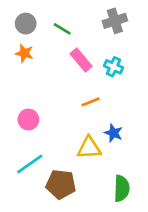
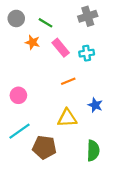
orange star: (24, 53) -> (32, 42), moved
cyan cross: (114, 67) -> (87, 53), turned -32
blue star: (114, 133) -> (95, 105), moved

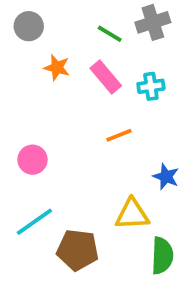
green line: (45, 23) -> (110, 34), moved
yellow triangle: (67, 118) -> (132, 214), moved

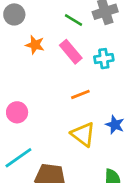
yellow triangle: (132, 214) -> (83, 134), moved, turned 40

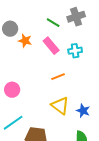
gray circle: (14, 14) -> (10, 29), moved
blue star: (115, 125) -> (83, 111), moved

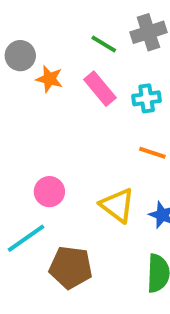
orange line: (58, 77) -> (152, 153), moved, turned 40
pink circle: (12, 90) -> (49, 192), moved

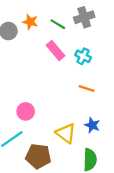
orange star: (49, 79) -> (30, 22), moved
cyan cross: (147, 98) -> (83, 56), turned 35
yellow triangle: (117, 205) -> (66, 133), moved

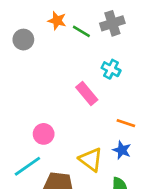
orange star: (30, 22) -> (57, 21), moved
pink rectangle: (55, 51) -> (87, 93), moved
orange line: (87, 88) -> (126, 123), moved

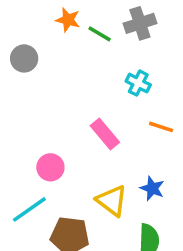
gray circle: (23, 40) -> (24, 58), moved
pink rectangle: (87, 93) -> (105, 134), moved
orange line: (126, 123) -> (161, 127), moved

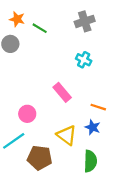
orange star: (68, 20) -> (17, 19), moved
green line: (100, 34) -> (40, 28), moved
orange line: (161, 127) -> (98, 107), moved

